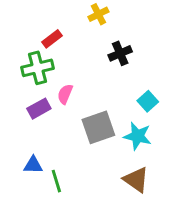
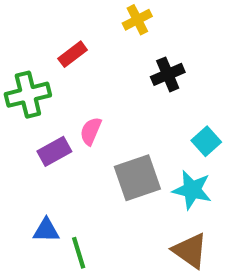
green cross: (37, 68) -> (28, 95), moved

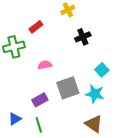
pink semicircle: (91, 131) -> (45, 65), turned 56
purple rectangle: (54, 151) -> (40, 100), moved
blue triangle: (46, 230) -> (15, 119), moved, turned -32

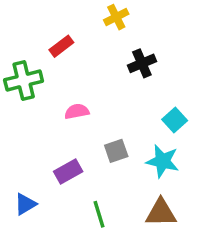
gray square: (68, 88) -> (116, 151), size x0.6
brown triangle: (94, 124) -> (161, 213), turned -36
green line: (39, 125) -> (99, 214), moved

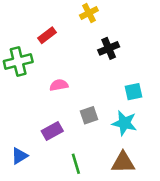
cyan square: (175, 120) -> (134, 92), turned 30

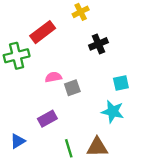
red rectangle: (47, 35) -> (43, 32), size x1.5
gray square: (89, 115) -> (72, 88), moved
brown triangle: (123, 162) -> (97, 147), moved

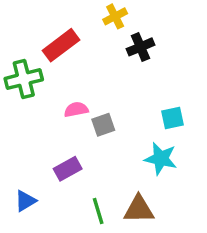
black cross: (98, 44) -> (140, 47), moved

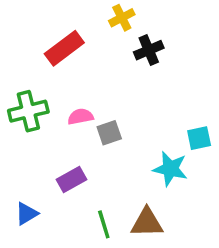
green cross: (24, 79) -> (28, 111), moved
cyan square: (173, 118) -> (199, 138), moved

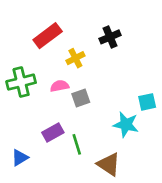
yellow cross: (122, 18) -> (75, 58), moved
brown triangle: (147, 223) -> (109, 164), turned 35
green line: (104, 224) -> (77, 144), moved

